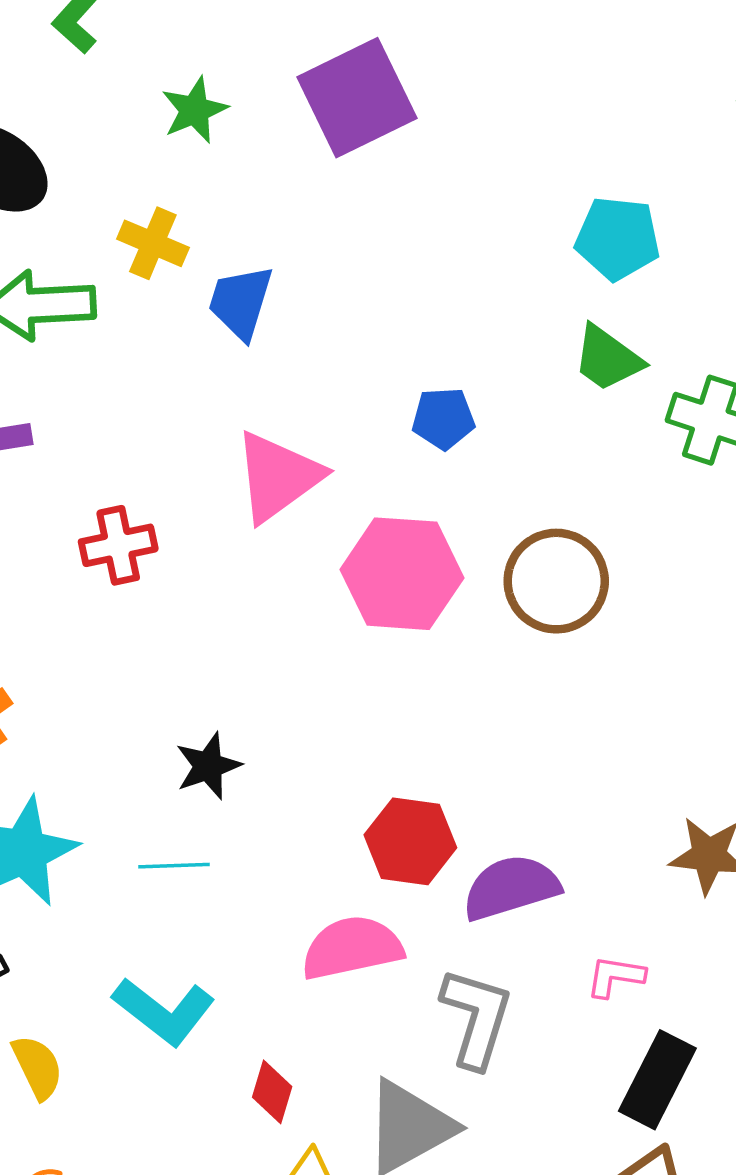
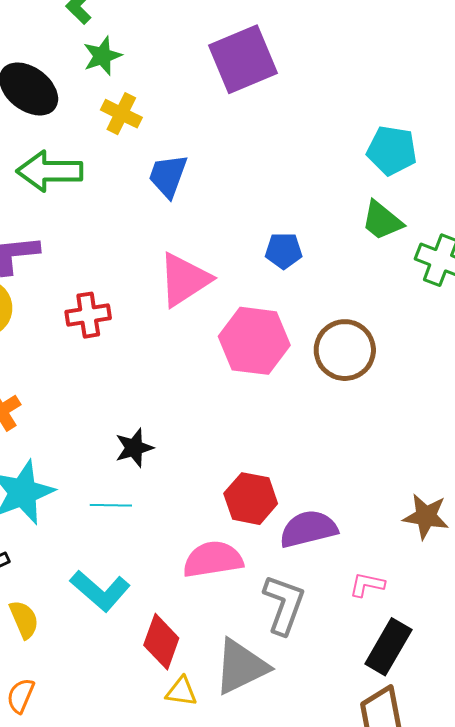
green star: (195, 110) -> (102, 56), moved
yellow cross: (153, 243) -> (121, 114), moved
red diamond: (272, 1092) -> (161, 642), size x1.5

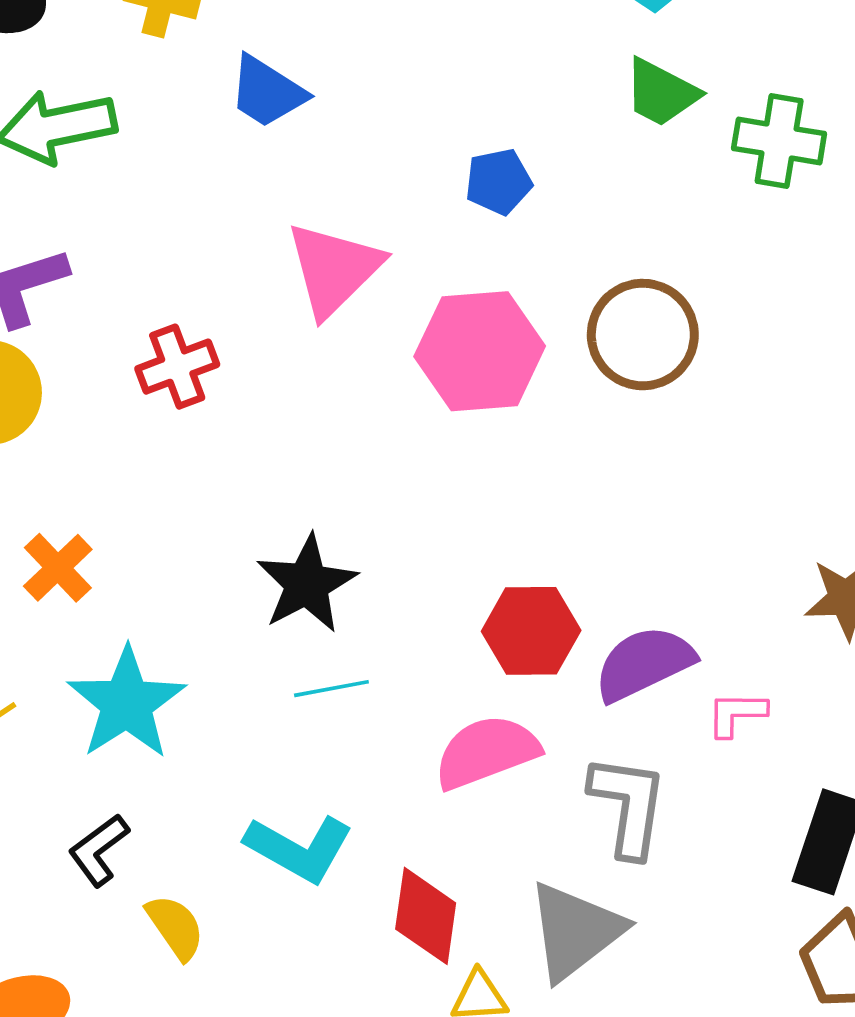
blue trapezoid: (168, 176) -> (267, 92), turned -66
black star: (134, 448) -> (307, 584), size x1.4
cyan line: (111, 505) -> (331, 689), moved
pink L-shape: (367, 585) -> (737, 714), moved

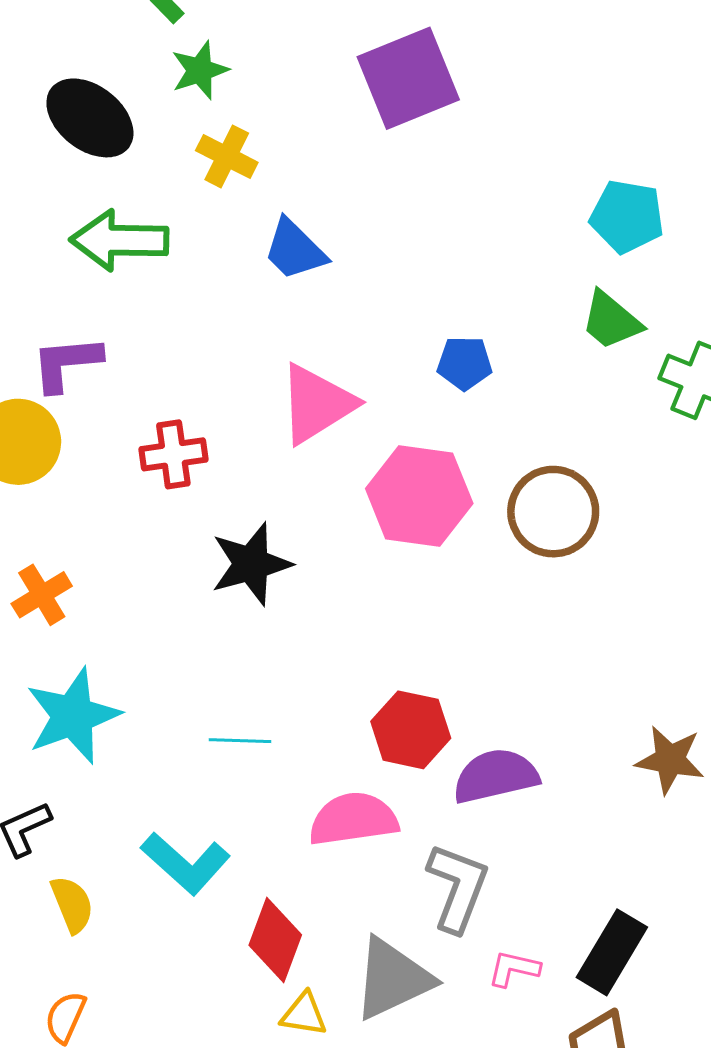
black star: (307, 584) -> (251, 564), moved
pink L-shape: (737, 714) -> (514, 969), moved

